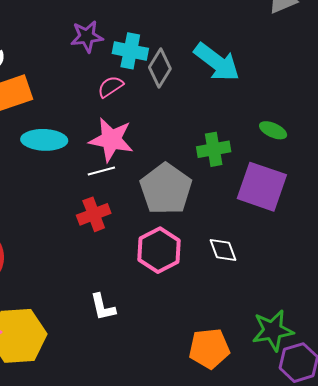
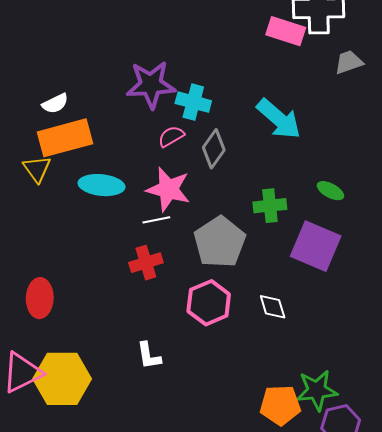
purple star: (87, 36) -> (151, 85), size x1.5
gray diamond: (160, 68) -> (214, 149), moved
orange pentagon: (209, 349) -> (280, 405), moved

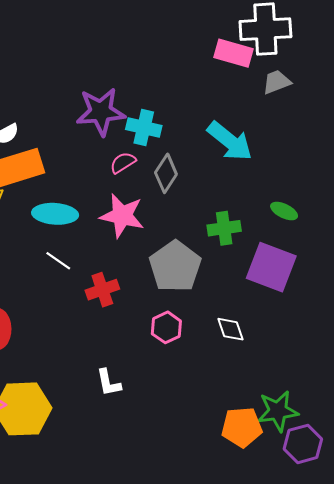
gray trapezoid: (349, 62) -> (277, 82), moved
white line: (156, 220) -> (58, 261), moved, turned 48
pink hexagon: (209, 303) -> (166, 327), size x0.7

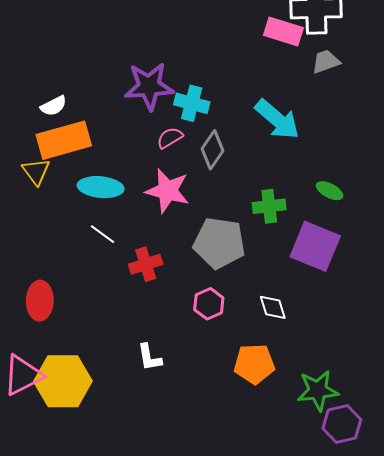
gray pentagon: (175, 266) -> (219, 243), turned -30
orange pentagon: (242, 427) -> (254, 364), moved

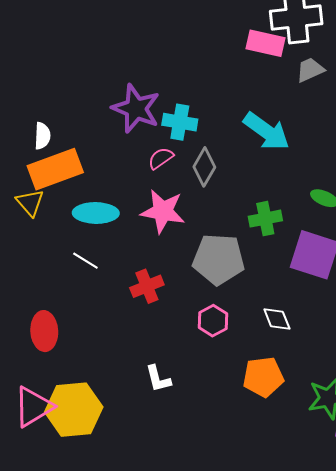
purple star: (149, 86) -> (136, 109), turned 30
white semicircle: (54, 106) -> (42, 136), turned -56
white line: (102, 234) -> (85, 261), moved

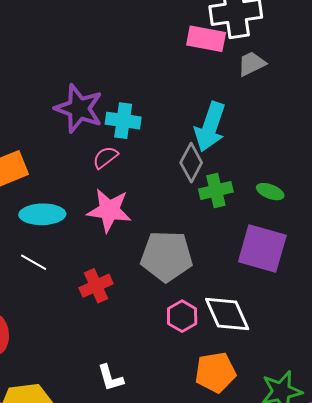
cyan arrow: (266, 131) -> (210, 127), turned 75
gray diamond: (204, 167) -> (191, 163), moved
green cross: (265, 219) -> (216, 190), moved
white diamond: (277, 319) -> (227, 314), size x1.6
pink hexagon: (213, 321) -> (182, 316), moved

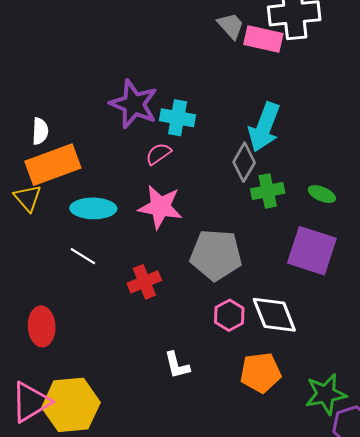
gray trapezoid: (252, 64) -> (231, 26), moved, turned 72
white L-shape: (110, 378) -> (177, 365), moved

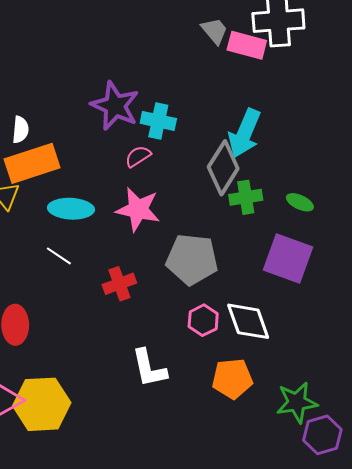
gray diamond: (244, 162) -> (223, 168), size x1.4
white L-shape: (177, 365) -> (149, 368), size x1.4

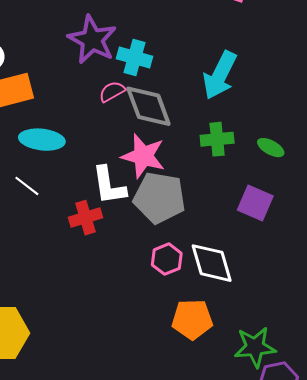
gray diamond: (223, 168) -> (148, 106), moved, turned -56
pink star: (138, 209) -> (143, 156), moved
purple square: (288, 259) -> (255, 203), size x0.7
white L-shape: (149, 368) -> (109, 186), moved

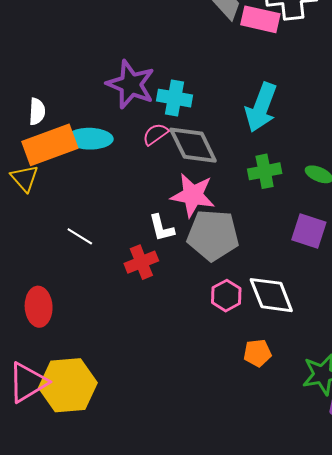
cyan ellipse: (42, 140) -> (90, 139), moved
white L-shape: (109, 186) -> (162, 228), size x0.7
orange pentagon: (192, 319) -> (257, 353), size x0.7

